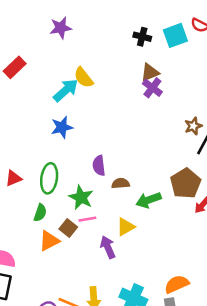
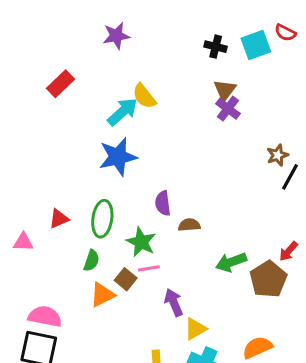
brown triangle: (150, 72) -> (225, 90), turned -30
blue star: (62, 127) -> (118, 157), size x1.4
brown pentagon: (186, 183) -> (268, 279), moved
green arrow: (149, 200) -> (231, 262), moved
yellow triangle: (126, 227) -> (195, 329), moved

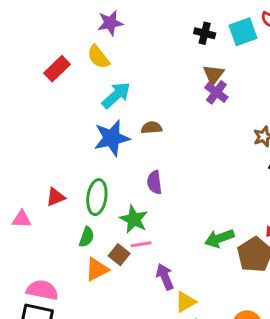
yellow semicircle: (144, 96) -> (98, 57), moved
brown semicircle: (189, 225) -> (152, 128), moved

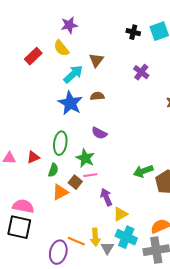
brown triangle: (214, 75) -> (96, 60), moved
blue star: (112, 138) -> (70, 103), turned -30
purple semicircle: (154, 182) -> (99, 133), turned -56
red triangle: (56, 197) -> (33, 157), moved

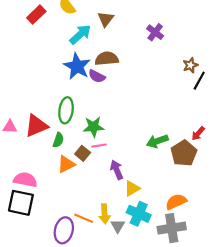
brown semicircle: (97, 96) -> (107, 59), size x1.5
purple semicircle: (99, 133) -> (97, 76), moved
red triangle: (33, 157) -> (36, 126), size x1.6
green star: (85, 158) -> (94, 127), turned -30

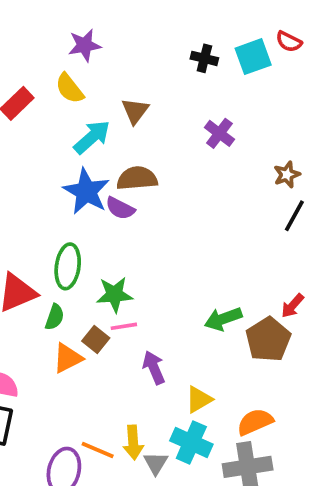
brown star: (190, 65) -> (287, 175), moved
yellow triangle: (132, 188) -> (199, 399), moved

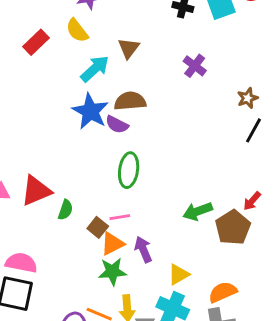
green ellipse: (68, 266) -> (129, 170), moved
green star: (115, 294) -> (112, 272), moved
orange triangle: (68, 358) -> (112, 244), moved

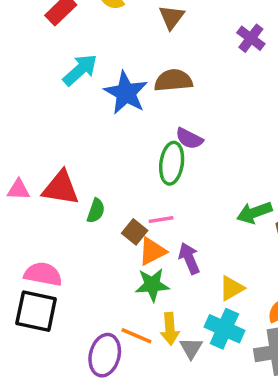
cyan arrow: (95, 69) -> (80, 70), moved
purple semicircle: (117, 125) -> (189, 139), moved
red triangle: (36, 191) -> (61, 188), turned 32

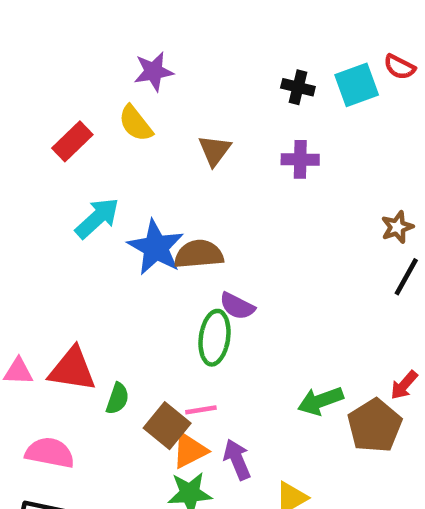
purple cross: (251, 38) -> (300, 159), moved, turned -36
brown semicircle: (173, 80) -> (199, 254), moved
brown square: (135, 232) -> (167, 426), size x1.4
pink semicircle: (43, 274) -> (50, 453), moved

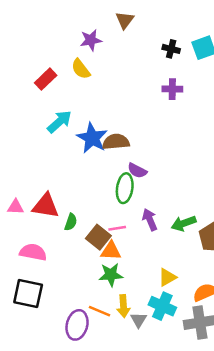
brown triangle: (215, 150) -> (125, 20), moved
orange triangle: (190, 450) -> (111, 251), turned 30
purple arrow: (237, 459) -> (150, 220), moved

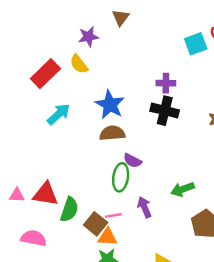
black cross: (171, 49) -> (165, 111), moved, size x1.6
red rectangle: (46, 79) -> (45, 74), size x1.4
blue star: (92, 138) -> (110, 105), moved
green semicircle: (71, 222) -> (69, 210), size x1.5
green arrow: (184, 223) -> (183, 189), moved

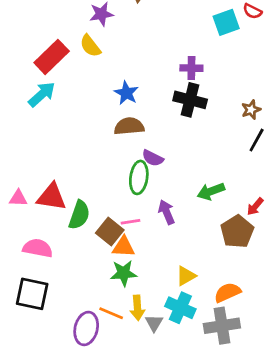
blue star: (110, 105) -> (126, 93), size x0.7
cyan arrow: (59, 114) -> (42, 94), moved

